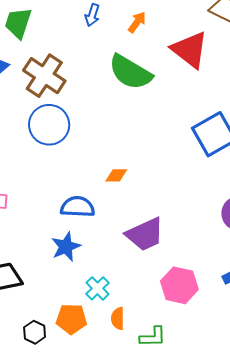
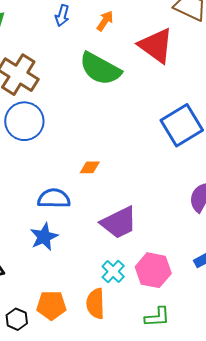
cyan cross: (98, 288) -> (113, 272), moved
orange semicircle: (118, 318) -> (95, 304), size x1.4
green L-shape: (153, 337) -> (157, 317), moved

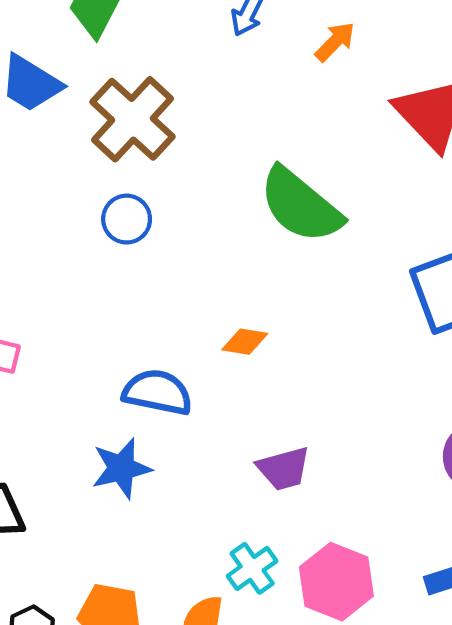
green semicircle: (100, 69) -> (301, 205), moved
blue circle: (24, 121) -> (127, 219), size x0.6
purple trapezoid: (119, 223) -> (284, 469), size x0.7

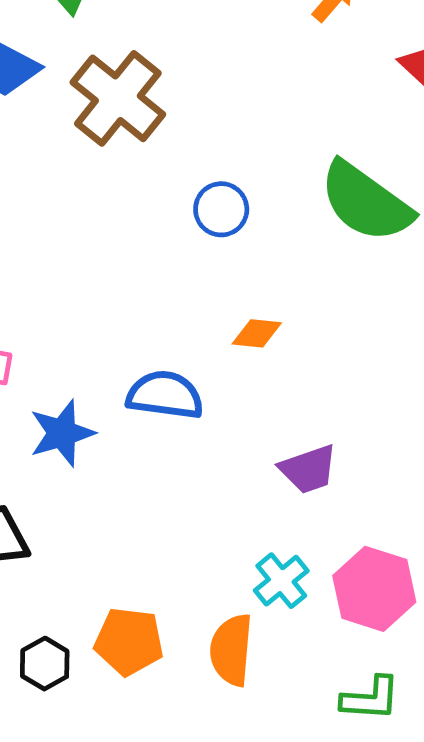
green semicircle: (301, 205) -> (366, 202), moved
blue circle: (127, 219) -> (221, 209), moved
blue star: (121, 468) -> (62, 433), moved

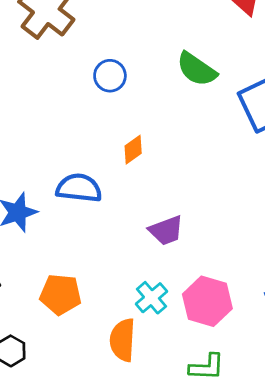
green semicircle: (366, 202) -> (197, 69), size x0.7
orange diamond: (257, 333) -> (133, 150), turned -40
orange pentagon: (129, 641) -> (61, 294), moved

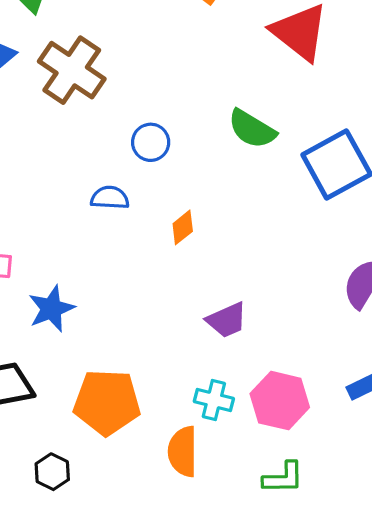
blue semicircle: (79, 188) -> (110, 198), moved, size x0.7
orange pentagon: (61, 294) -> (107, 402), size x1.4
cyan cross: (151, 298) -> (214, 400), turned -32

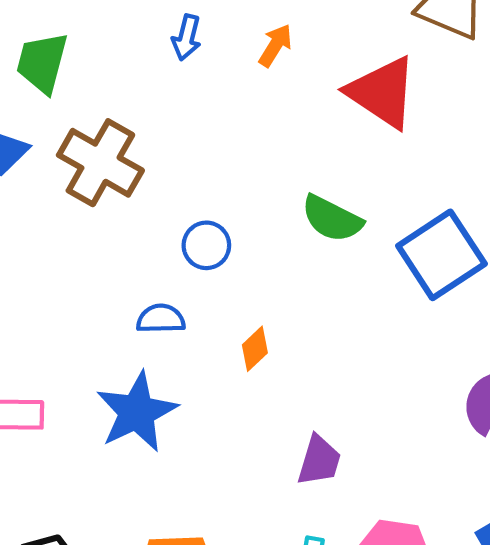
blue star: (51, 309) -> (137, 412), moved, size x1.4
purple trapezoid: (227, 320) -> (319, 460), turned -45

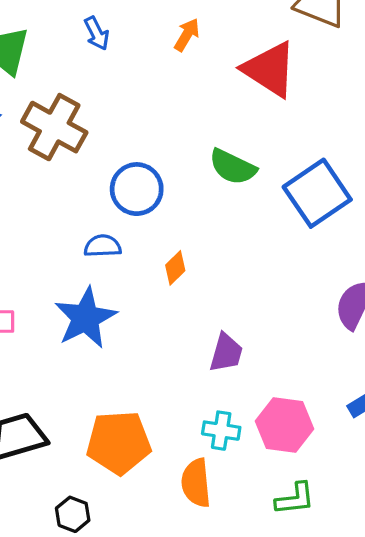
blue arrow: (187, 37) -> (97, 33), moved, turned -40
blue circle: (206, 245) -> (137, 189), size x1.4

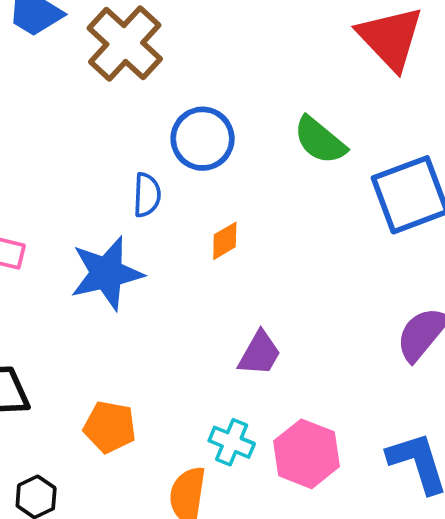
blue semicircle: (103, 246) -> (147, 195), turned 81
orange pentagon: (119, 443) -> (110, 427), size x0.7

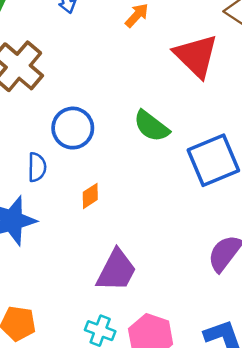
purple trapezoid: (259, 353) -> (116, 270), size x1.4

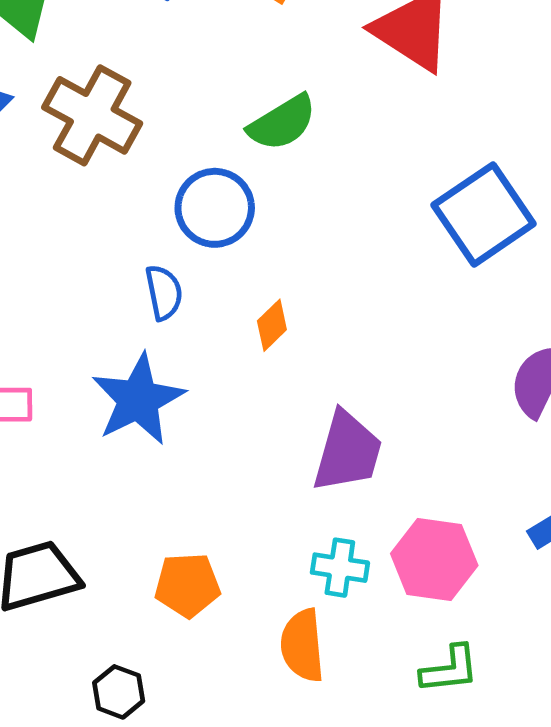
green semicircle: (151, 126) -> (282, 123), moved, turned -57

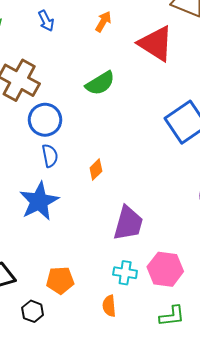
blue circle: (215, 208) -> (45, 120), moved
orange semicircle: (302, 645) -> (109, 306), size x0.7
black hexagon: (119, 692) -> (33, 311), moved

